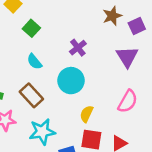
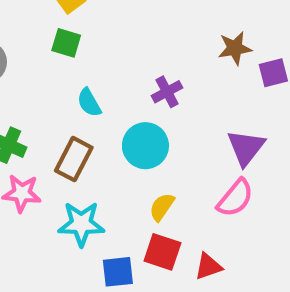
green square: (31, 28) -> (66, 43), moved, turned -35
purple triangle: (127, 57) -> (246, 148), moved
brown rectangle: (31, 95) -> (74, 159), turned 60

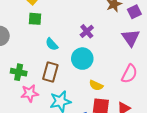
purple triangle: (246, 148) -> (131, 38), moved
yellow semicircle: (162, 207) -> (96, 85), turned -88

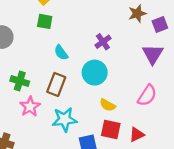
pink star: (30, 93) -> (30, 107), turned -30

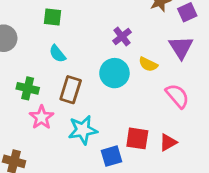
cyan semicircle: (61, 53) -> (57, 54), moved
pink semicircle: (147, 95) -> (177, 96), turned -70
yellow semicircle: (107, 105) -> (148, 64), moved

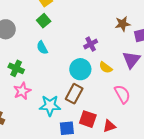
green square: (53, 17) -> (44, 21), turned 32
brown rectangle: (71, 90) -> (74, 94), moved

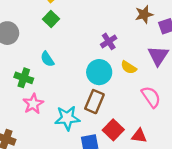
cyan semicircle: (42, 48) -> (47, 59), moved
red square: (88, 119) -> (113, 130), turned 30
red triangle: (109, 126) -> (139, 136), turned 32

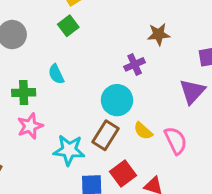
brown star: (144, 14) -> (159, 34), moved
yellow semicircle: (129, 67) -> (143, 131), moved
green cross: (24, 78) -> (24, 93), turned -30

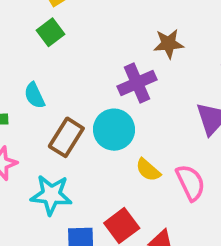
purple cross: (135, 64) -> (137, 83), size x1.4
brown rectangle: (105, 135) -> (66, 137), moved

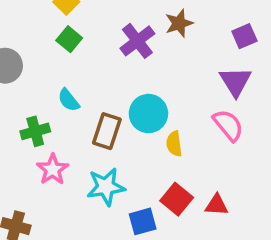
purple cross: (137, 83) -> (137, 41), moved
yellow semicircle: (148, 170) -> (174, 144), moved, turned 55
pink semicircle: (191, 183) -> (228, 125), moved

